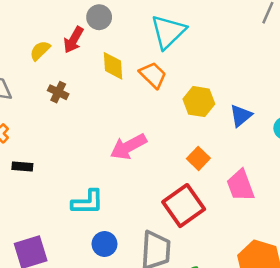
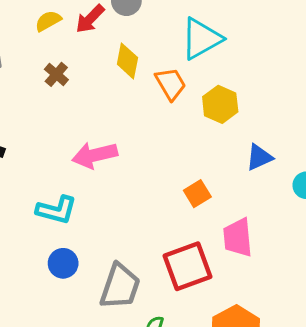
yellow hexagon: (199, 102) -> (220, 104), moved
pink arrow: (128, 147) -> (95, 155), moved
red square: (184, 206) -> (188, 266), moved

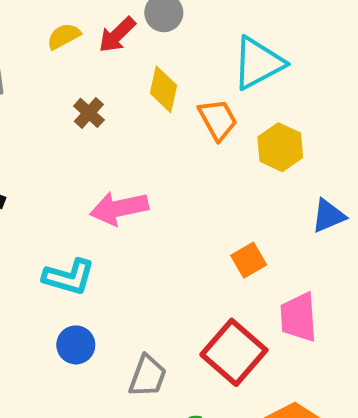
brown cross: (56, 74) -> (89, 113), moved
red square: (188, 266) -> (234, 352), turned -30
gray trapezoid: (120, 286) -> (148, 376), size x0.7

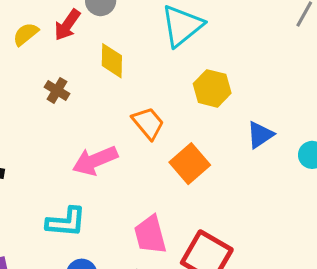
orange trapezoid: (218, 120) -> (148, 123), moved
orange square: (249, 260) -> (190, 164), moved, size x1.4
pink trapezoid: (299, 317) -> (150, 235), moved

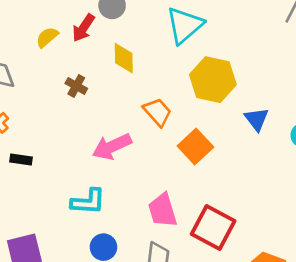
yellow hexagon: (212, 88) -> (213, 80), size x1.4
blue triangle: (260, 135) -> (257, 119), turned -32

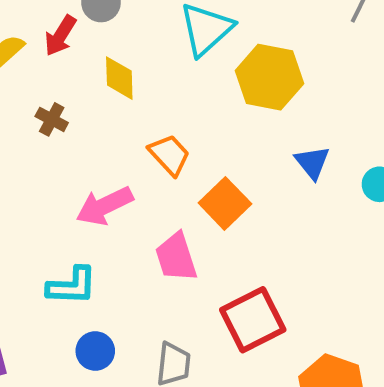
yellow hexagon: (213, 80) -> (269, 77), moved
pink trapezoid: (163, 210) -> (176, 257), moved
red square: (213, 227) -> (253, 320), turned 36

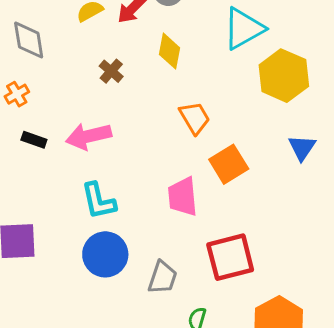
pink arrow: (105, 206) -> (89, 136), moved
cyan L-shape: (72, 286) -> (98, 201), turned 63
blue circle: (95, 351) -> (105, 254), size x1.5

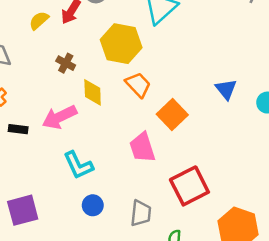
yellow diamond: (170, 51) -> (93, 92), moved
yellow hexagon: (284, 76) -> (121, 44), moved
blue circle: (105, 254) -> (93, 205), size x0.6

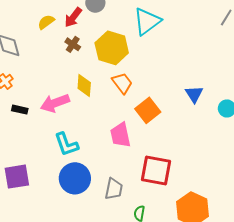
brown cross: (66, 63) -> (73, 44), moved
red square: (189, 186) -> (156, 171), turned 32
blue circle: (93, 205) -> (75, 178), size x1.8

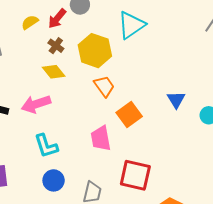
yellow diamond: (84, 85) -> (54, 72), moved, turned -45
blue circle: (75, 178) -> (54, 180), size x0.7

